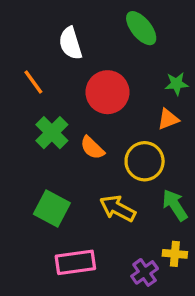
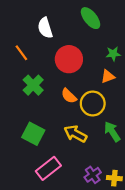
orange semicircle: (92, 148) -> (69, 96), moved
yellow cross: (175, 254) -> (114, 178), moved
pink rectangle: (75, 262) -> (48, 168), turned -30

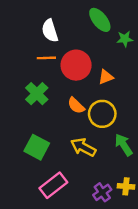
orange line: (21, 53) -> (46, 58), moved, turned -56
green star: (113, 54) -> (125, 39), moved
orange triangle: (108, 76) -> (106, 77), moved
yellow cross: (114, 178) -> (126, 186), moved

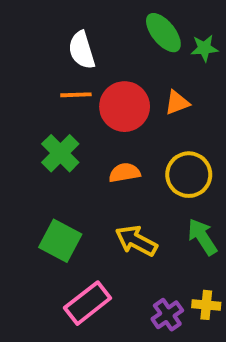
green star: (125, 39) -> (204, 48), moved
orange triangle: (106, 77) -> (177, 103), moved
orange semicircle: (76, 106) -> (125, 173), turned 126
yellow circle: (102, 114) -> (189, 175), moved

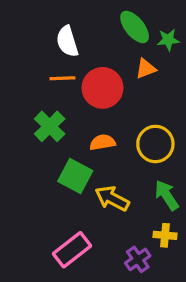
orange triangle: (177, 103) -> (146, 69), moved
green square: (60, 241) -> (75, 176), moved
yellow cross: (206, 305) -> (165, 235), moved

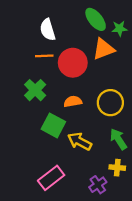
orange triangle: (146, 69) -> (104, 49), size x1.5

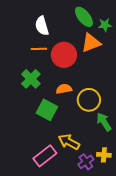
yellow circle: (110, 103) -> (89, 100), moved
yellow arrow: (80, 141) -> (69, 142), moved
yellow cross: (117, 168) -> (104, 155), moved

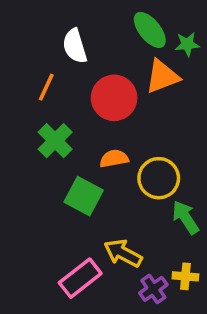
orange line: (39, 49) -> (46, 87), moved, turned -63

